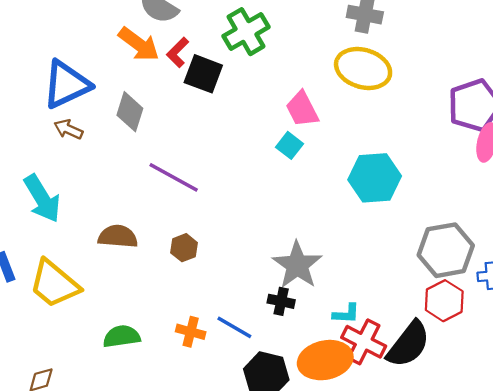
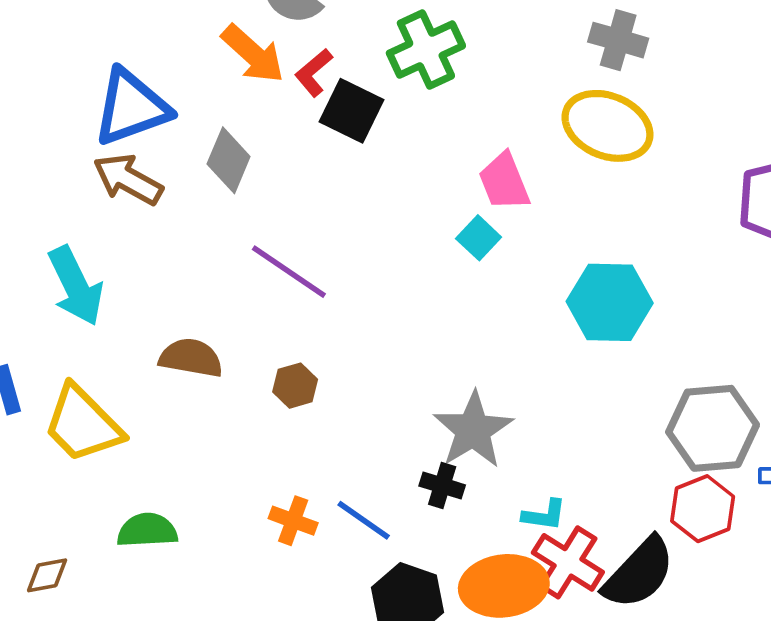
brown arrow: (68, 129) -> (128, 179), size x1.5
green semicircle: (122, 336) -> (147, 530), moved

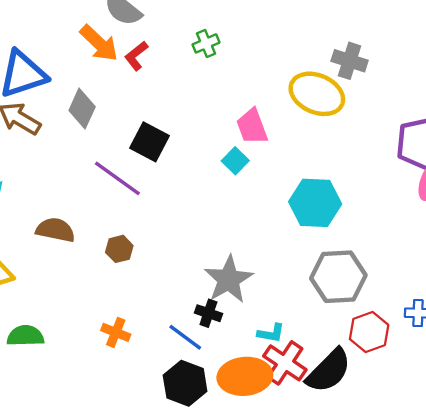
gray cross: (618, 40) -> (350, 61), moved
green cross: (426, 49) -> (206, 43), size x0.6
black square: (352, 111) -> (150, 142), moved
gray hexagon: (713, 428) -> (338, 277), moved
blue line: (364, 520) -> (185, 337), moved

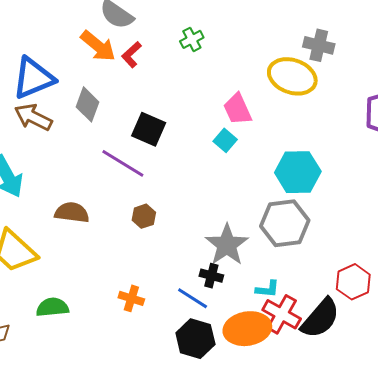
brown hexagon: (119, 249) -> (144, 216), moved
gray hexagon: (338, 277) -> (285, 223), moved

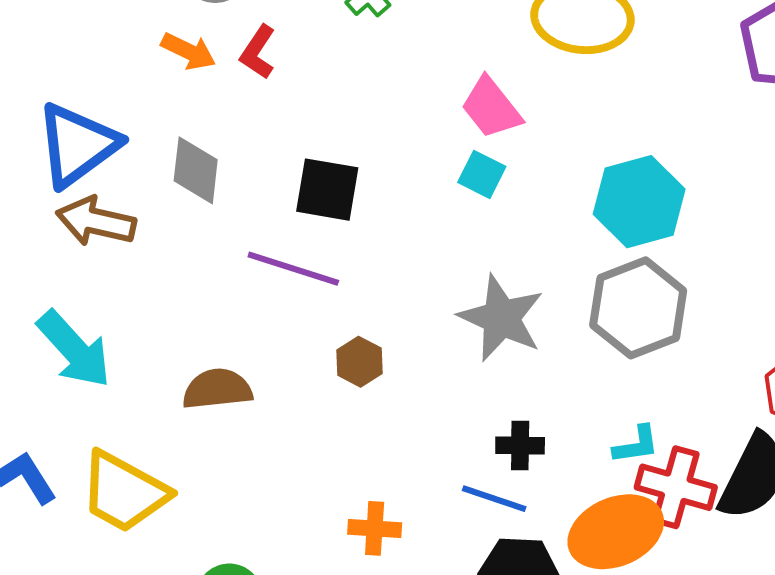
orange arrow: (98, 46) -> (188, 51), size x0.7
gray star: (227, 245) -> (501, 318), moved

